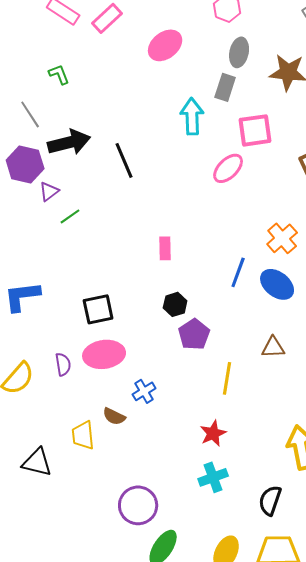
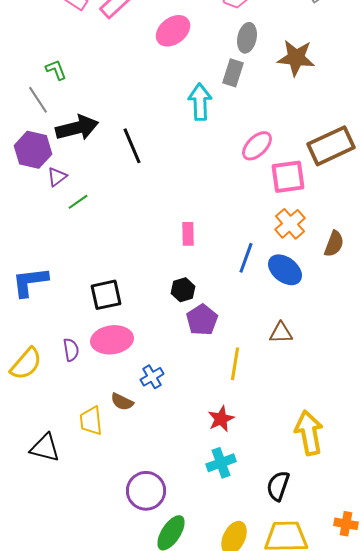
green L-shape: (59, 74) -> (56, 70), moved
pink square: (255, 130) -> (288, 177), moved
pink ellipse: (228, 168) -> (257, 146), moved
pink rectangle: (165, 248) -> (188, 234), moved

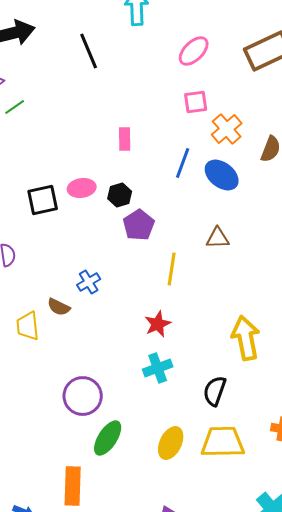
black line: (132, 146) -> (89, 51), moved
pink square: (288, 177) -> (196, 102), moved, size x0.7
pink ellipse: (112, 340) -> (82, 188), moved, size x0.7

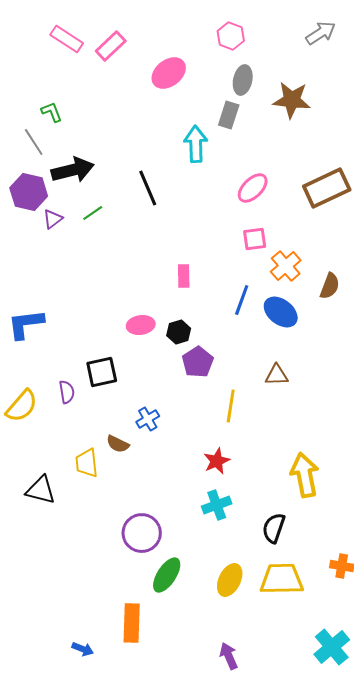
green line: (15, 107) -> (93, 213), moved
black square: (43, 200) -> (102, 372), moved

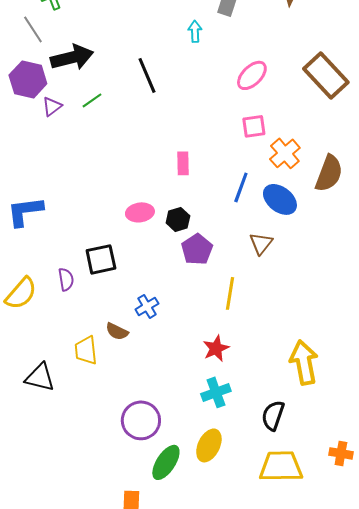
cyan arrow: (196, 144) -> (195, 31), size x0.6
brown rectangle: (327, 188) -> (326, 75), turned 72
brown semicircle: (330, 286) -> (329, 173), size x1.4
brown triangle: (277, 375) -> (261, 243), moved, turned -50
yellow ellipse: (230, 580) -> (209, 445), moved

